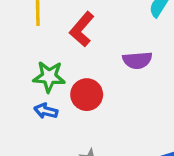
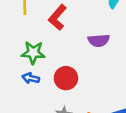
red circle: (87, 95) -> (66, 78), moved

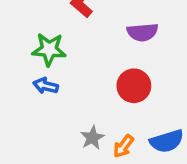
red circle: (66, 78) -> (134, 86), moved

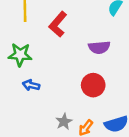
green star: (49, 49) -> (20, 55), moved

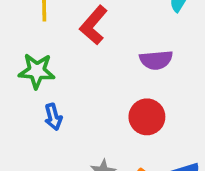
blue arrow: (31, 85) -> (53, 117), turned -119

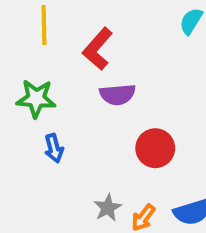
purple semicircle: (156, 60) -> (118, 95), moved

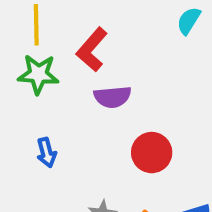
green star: (36, 99) -> (38, 74), moved

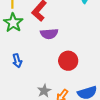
green star: (38, 74) -> (13, 23), turned 30

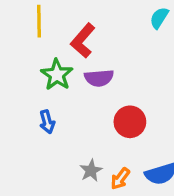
green star: (13, 23) -> (57, 75), moved

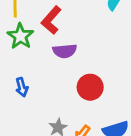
green star: (57, 75) -> (20, 36), moved

